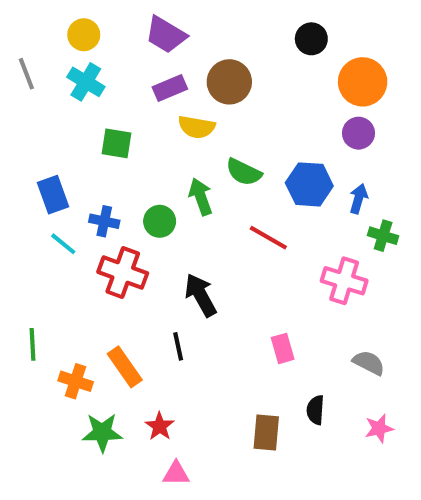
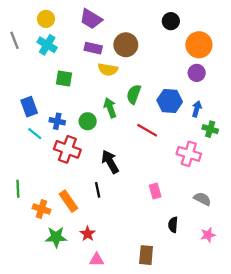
purple rectangle: (170, 88) -> (93, 48), turned 36
green semicircle: (244, 172) -> (134, 94), turned 84
brown rectangle: (266, 432) -> (146, 255), moved

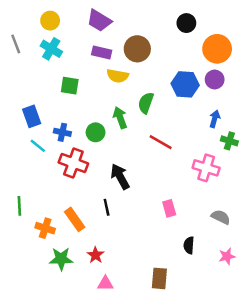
blue hexagon: (170, 101) -> (185, 84), moved

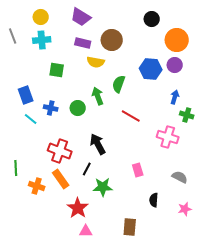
cyan cross: (51, 49) -> (42, 40), turned -36
red cross: (73, 163) -> (60, 151), moved
black line: (107, 207) -> (87, 169), turned 40
red star: (96, 255) -> (78, 208), size x1.5
green star: (61, 259) -> (103, 187), moved

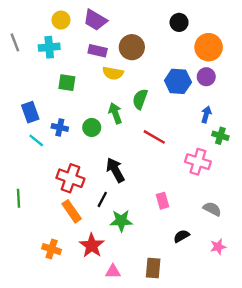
yellow circle: (41, 17) -> (61, 20), moved
orange cross: (37, 186) -> (52, 249), moved
black semicircle: (154, 200) -> (181, 236), turned 56
pink triangle: (86, 231) -> (113, 272), moved

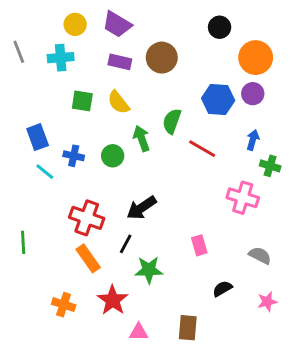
yellow semicircle: (113, 73) -> (118, 102), moved, turned 42
red line: (154, 137) -> (202, 149), moved
black arrow: (115, 170) -> (142, 208), turned -95

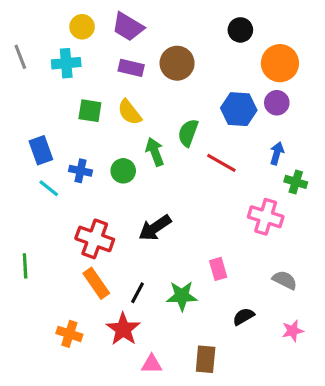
black line: (126, 244) -> (137, 293), moved
green star: (149, 270) -> (182, 296), moved

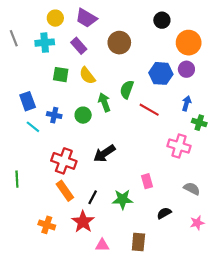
purple rectangle: (131, 68) -> (79, 46), moved, turned 35

